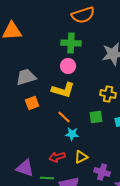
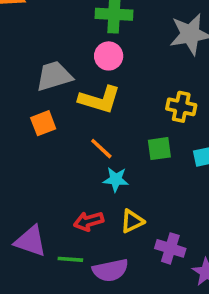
gray trapezoid: (26, 77) -> (54, 76), moved

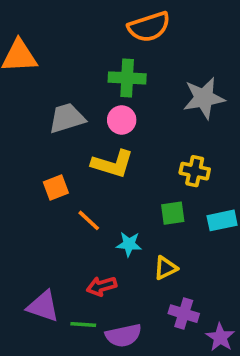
gray trapezoid: (54, 76) -> (67, 118), moved
orange line: (101, 149) -> (89, 220), moved
yellow triangle: (132, 221) -> (165, 268), moved

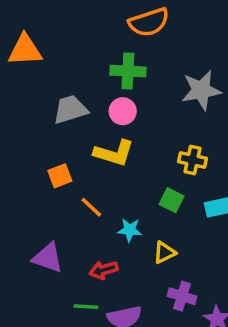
green square: (173, 213) -> (172, 200), turned 35
purple triangle: (43, 306) -> (48, 258), moved

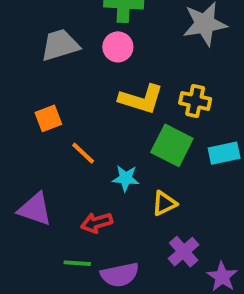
yellow L-shape: (114, 153) -> (141, 99), moved
green square: (172, 200) -> (172, 145), size x1.5
purple cross: (182, 296) -> (184, 252), turned 32

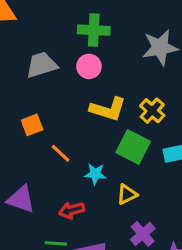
yellow cross: (195, 101) -> (152, 111), turned 30

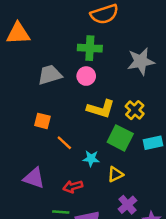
orange square: (32, 125) -> (42, 121), turned 35

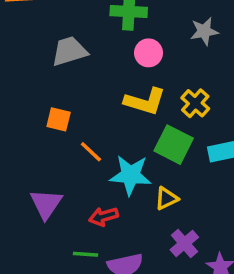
gray star: (141, 61) -> (204, 31), size x0.7
pink circle: (86, 76) -> (148, 53), moved
cyan star: (91, 159) -> (131, 175), size x1.6
purple triangle: (34, 178) -> (46, 204), turned 45

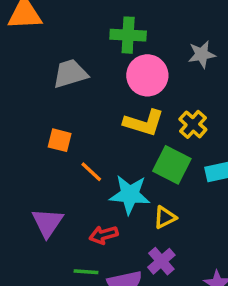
pink circle: (148, 53) -> (147, 75), size x1.5
purple cross: (184, 243) -> (161, 261), moved

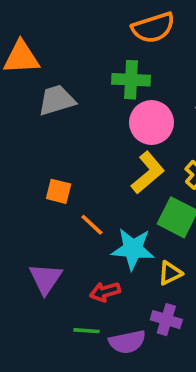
gray trapezoid: (70, 74) -> (57, 100), moved
yellow L-shape: (144, 123) -> (148, 173), turned -57
purple cross: (161, 261) -> (166, 320), turned -32

